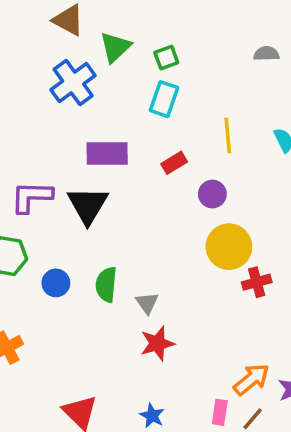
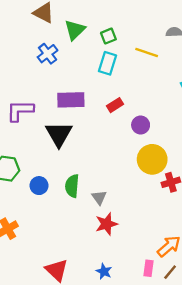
blue cross: (73, 83) -> (48, 54), size x0.7
yellow line: (228, 135) -> (147, 52), moved, turned -65
purple L-shape: (31, 197) -> (20, 111), moved

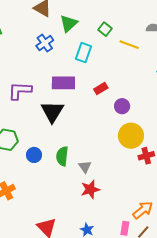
green square: (108, 36) -> (105, 29), moved, turned -32
cyan rectangle: (108, 63) -> (83, 53), moved

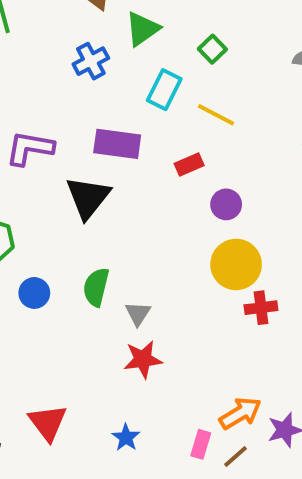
yellow line: (129, 45) -> (216, 115), moved
blue circle: (34, 155) -> (34, 293), moved

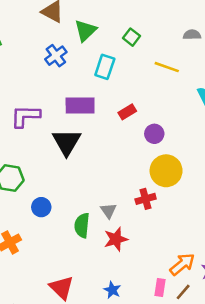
yellow line: (216, 115) -> (167, 67), moved
green semicircle: (96, 287) -> (82, 225), moved
red cross: (261, 308) -> (146, 199), moved

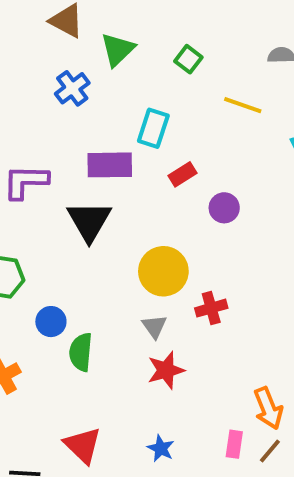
cyan rectangle: (105, 67) -> (153, 128), moved
yellow circle: (166, 171) -> (163, 271), moved
green semicircle: (82, 225) -> (81, 352), moved
orange arrow: (182, 264) -> (268, 408), turned 108

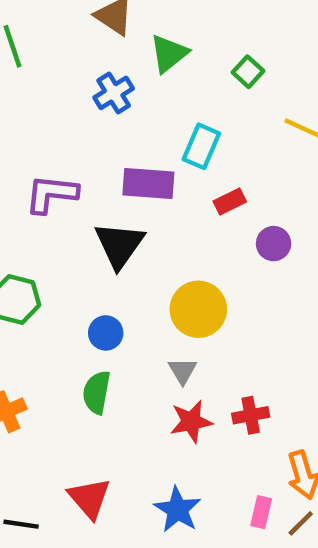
red cross: (211, 308) -> (251, 415), moved
blue circle: (51, 322) -> (106, 333), moved
blue star: (161, 448) -> (177, 510), size x1.5

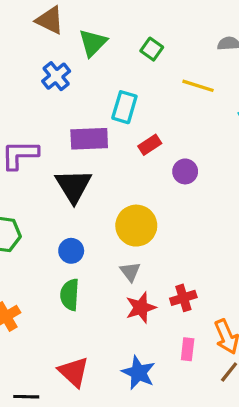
pink rectangle: (261, 512) -> (188, 349), moved

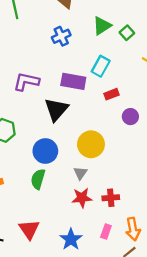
green triangle: (93, 43) -> (102, 26), moved
blue circle: (71, 251) -> (45, 151), size x1.5

